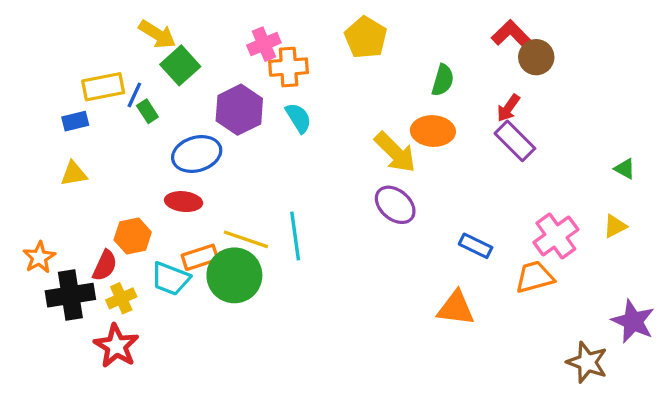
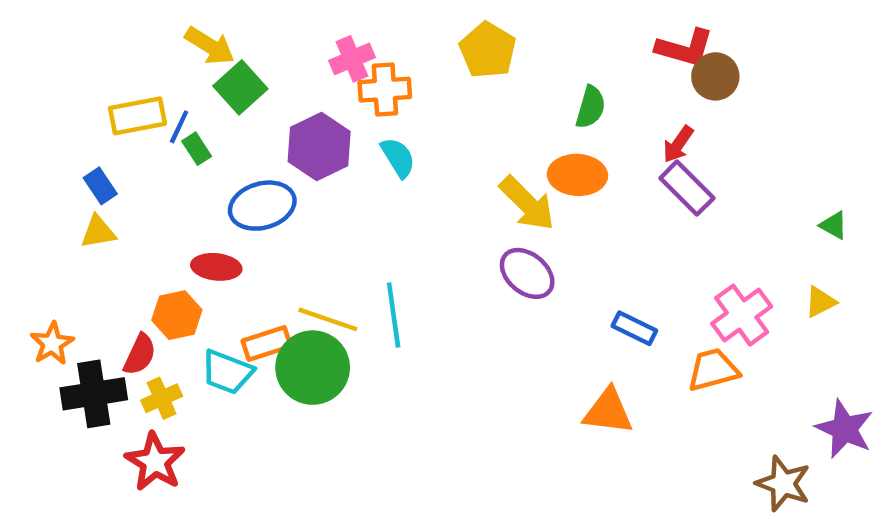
red L-shape: (513, 36) -> (685, 48), turned 150
blue rectangle: (75, 121) -> (100, 186), moved, turned 70
red ellipse: (184, 202) -> (216, 267), moved

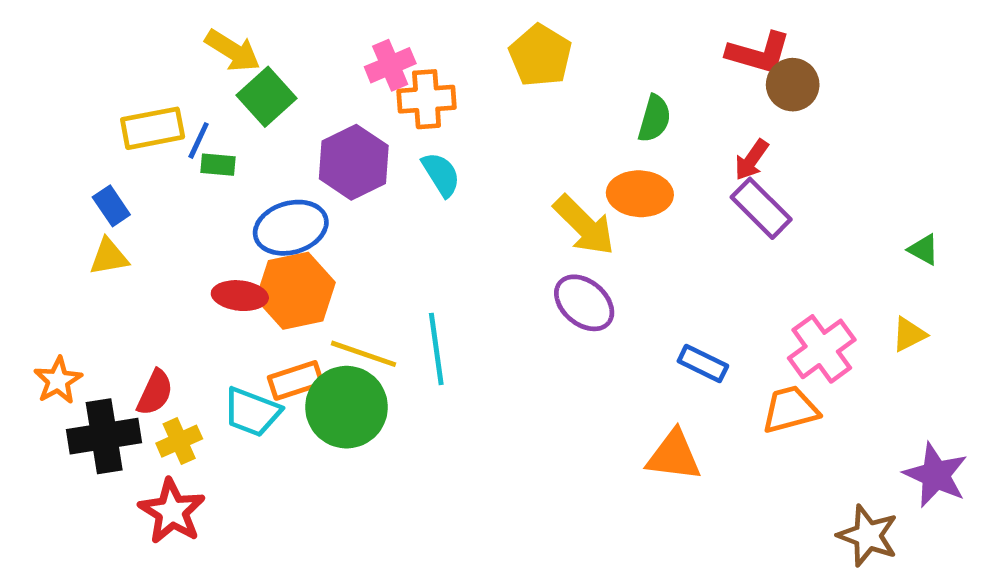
green rectangle: (197, 149) -> (218, 165), turned -52
orange hexagon: (177, 315) -> (296, 291), moved, size x1.4

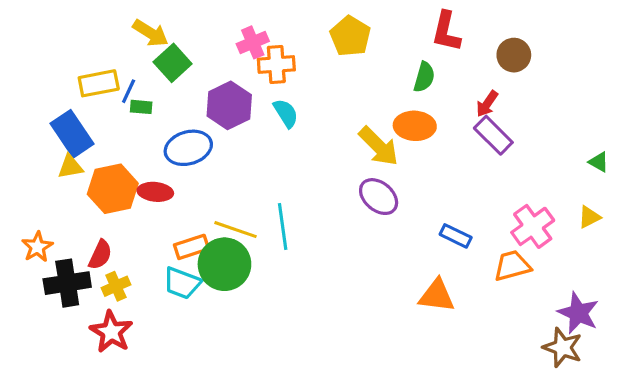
red L-shape: (759, 53) -> (446, 31), moved, turned 87
blue rectangle: (111, 206) -> (72, 134), size x1.8
orange hexagon: (296, 291) -> (113, 189), moved
cyan trapezoid: (252, 412) -> (182, 283), moved
purple star: (936, 475) -> (578, 313), moved

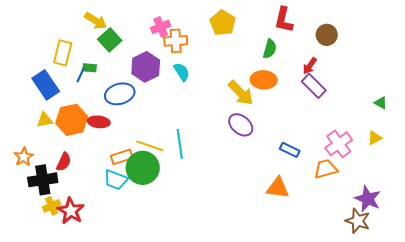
yellow rectangle: (99, 83) -> (63, 53), turned -65
blue line: (129, 91) -> (81, 75), moved
yellow triangle: (70, 167) -> (45, 120), moved
yellow cross: (116, 286) -> (52, 206), moved

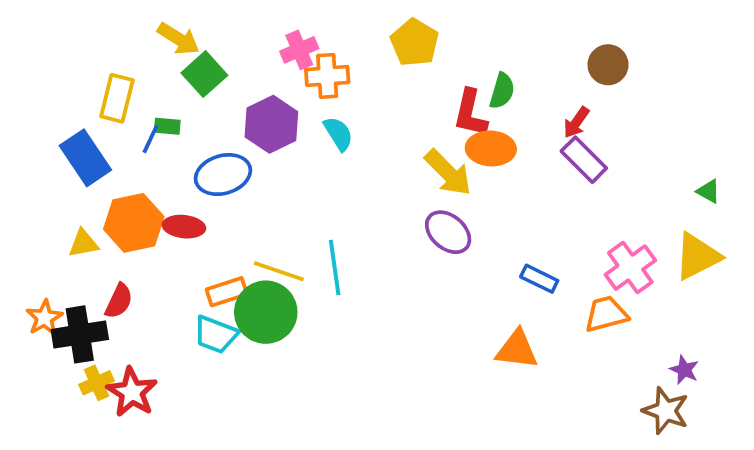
red L-shape: (284, 20) -> (470, 113), moved
yellow triangle: (45, 120) -> (83, 243), moved
yellow triangle: (375, 138) -> (697, 256), size x1.8
orange star: (24, 157) -> (44, 318), moved
purple star: (368, 199) -> (684, 370), size x0.6

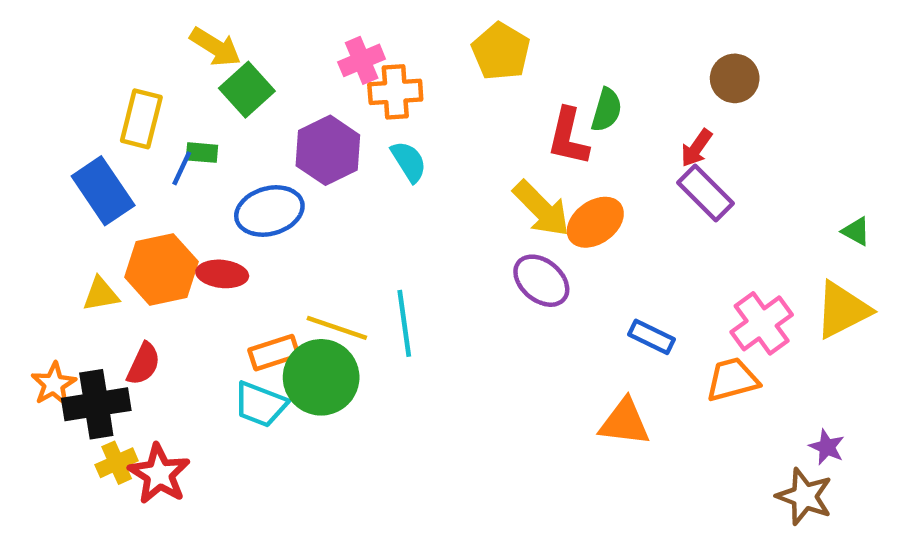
orange ellipse: (491, 148) -> (595, 222), moved, turned -39

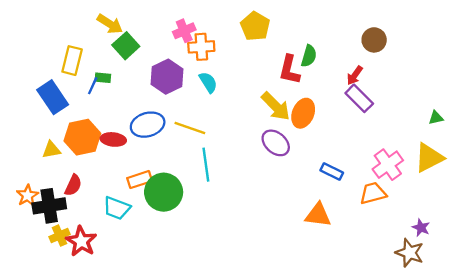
blue ellipse: (269, 211) -> (148, 125), moved
orange ellipse: (595, 222) -> (303, 113), turned -32
green triangle: (856, 231) -> (436, 118), turned -42
yellow line: (337, 328) -> (190, 128), moved
cyan trapezoid: (260, 404) -> (117, 208), moved

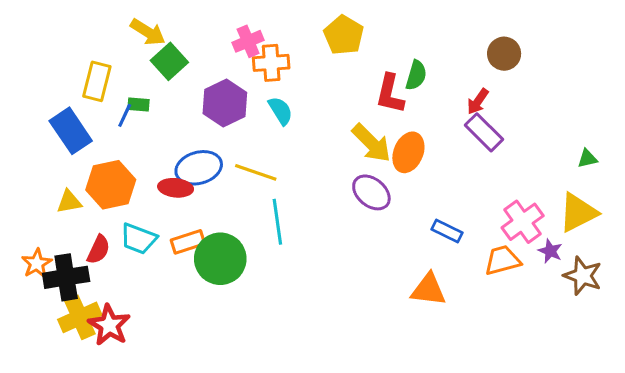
red ellipse: (113, 139) -> (176, 188), moved
cyan trapezoid: (117, 208) -> (139, 239), moved
purple star: (421, 228) -> (550, 251), moved
yellow cross: (59, 236) -> (80, 317), size x1.5
brown star: (410, 253) -> (583, 276), moved

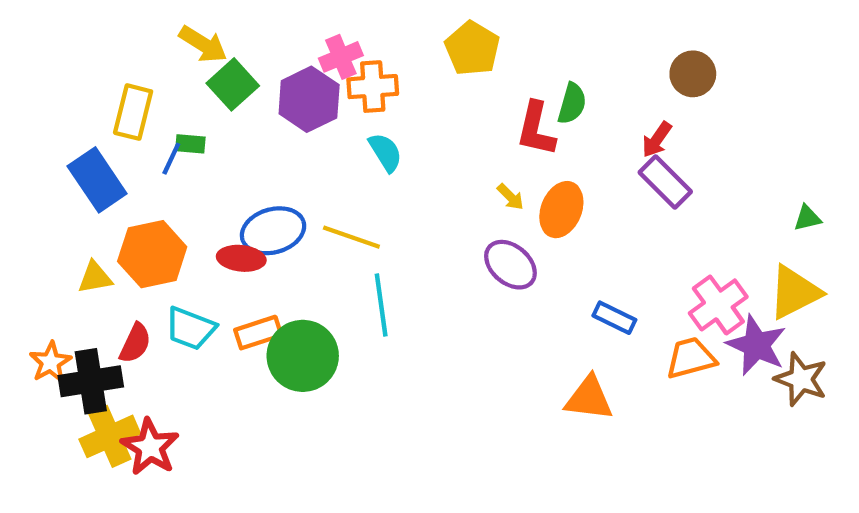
purple hexagon: (225, 103) -> (309, 99), moved
yellow arrow: (371, 143) -> (510, 197), size x0.5
purple star: (550, 251) -> (756, 345), size x1.8

